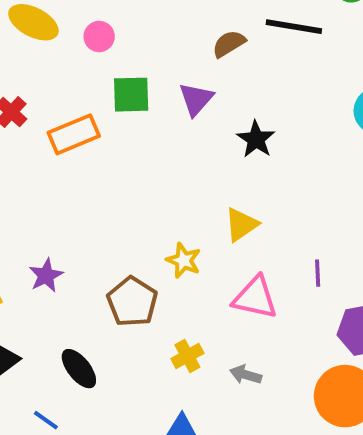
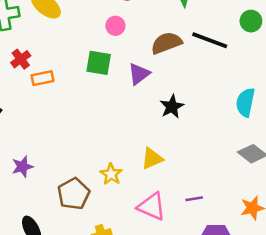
pink circle: (99, 37) -> (115, 26), moved
brown semicircle: (229, 44) -> (166, 43), size x1.4
orange rectangle: (74, 134) -> (43, 78), moved, size x0.7
purple line: (318, 273) -> (194, 199), turned 72

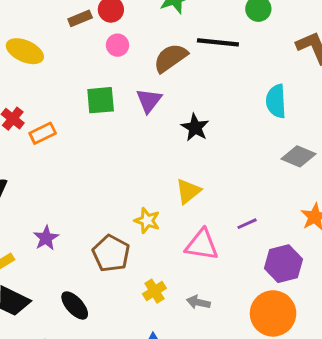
pink circle: (115, 26) -> (117, 45), moved

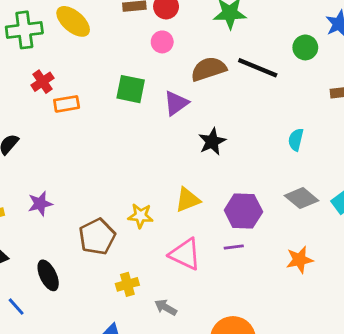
cyan semicircle: (276, 101) -> (296, 140), size x0.7
yellow star: (147, 221) -> (141, 216), turned -30
purple hexagon: (283, 264) -> (243, 211), moved

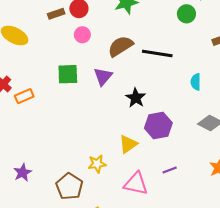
black line: (258, 68) -> (157, 54), moved
purple hexagon: (243, 211) -> (158, 126), moved

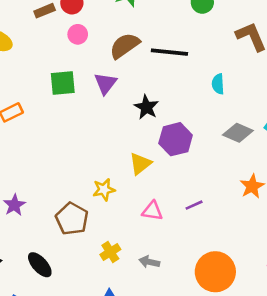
purple line: (170, 170) -> (194, 205), moved
pink triangle: (136, 184) -> (152, 211), size x0.7

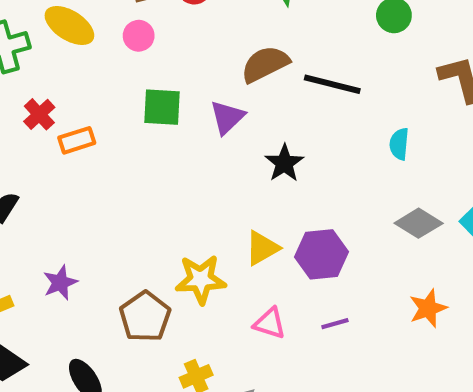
pink circle: (78, 34) -> (139, 36), moved
purple hexagon: (176, 139) -> (321, 254), moved
yellow star: (104, 190) -> (201, 279), size x1.4

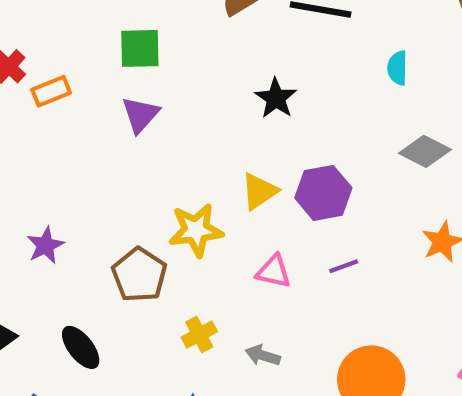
purple triangle: (227, 117) -> (140, 115), moved

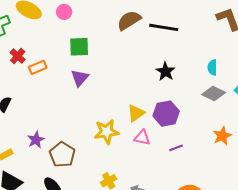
cyan semicircle: (397, 68) -> (212, 67), moved
black star: (276, 98) -> (166, 71), moved
pink triangle: (274, 271) -> (142, 138), moved
brown pentagon: (139, 275) -> (62, 155), moved

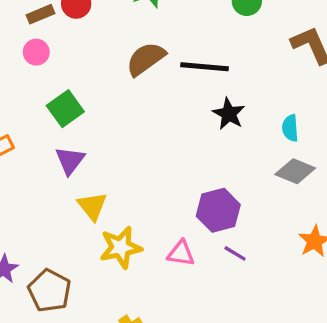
green square: (79, 47) -> (65, 109), turned -30
black star: (166, 71) -> (229, 114), moved
yellow triangle: (136, 113) -> (92, 206), moved, turned -30
purple line: (176, 148) -> (235, 253), moved, turned 56

